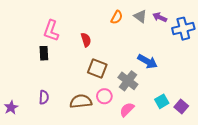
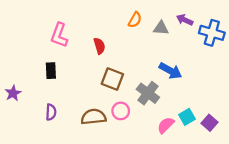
gray triangle: (140, 16) -> (161, 28), moved, turned -32
blue cross: (183, 29) -> (212, 33), turned 30
black rectangle: (44, 53) -> (51, 71), moved
purple star: (11, 108) -> (13, 93), moved
pink semicircle: (127, 110) -> (166, 125), moved

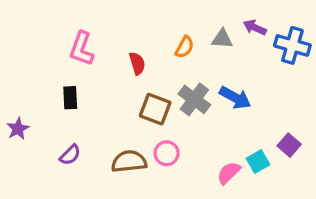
orange semicircle: (135, 20) -> (185, 47), moved
gray cross: (148, 93) -> (194, 99), moved
purple semicircle: (51, 112) -> (70, 155), turned 42
purple square: (209, 123) -> (289, 145), moved

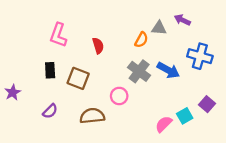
blue cross: (292, 45) -> (200, 56), moved
orange semicircle: (185, 47) -> (141, 40), moved
brown square: (155, 109) -> (78, 78), moved
pink circle: (167, 153) -> (119, 96), moved

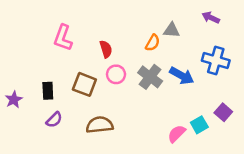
purple arrow: (182, 20) -> (211, 18), moved
black rectangle: (50, 70) -> (48, 91), moved
pink circle: (119, 96) -> (116, 74), moved

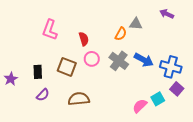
blue cross: (216, 60) -> (171, 67), moved

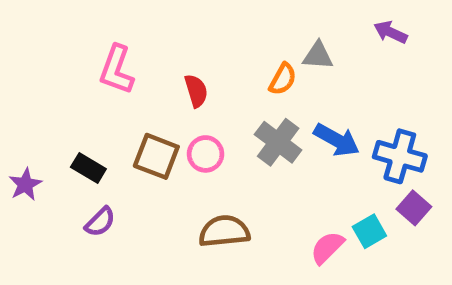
pink circle: (92, 59) -> (206, 154), moved
black rectangle: (38, 72) -> (88, 168), turned -56
brown semicircle: (79, 99) -> (224, 231), moved

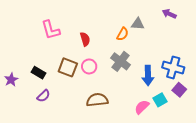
pink L-shape: (117, 70) -> (51, 30), turned -35
blue arrow: (337, 140) -> (148, 76), moved, turned 60

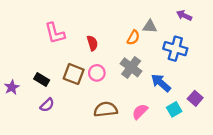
blue cross: (173, 67) -> (175, 49), moved
blue arrow: (148, 76) -> (161, 83), turned 132
pink semicircle: (142, 107) -> (140, 112), moved

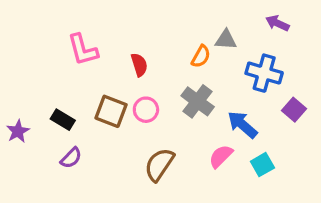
purple square: (195, 98) -> (294, 110), moved
brown semicircle: (106, 109) -> (159, 165), turned -50
pink semicircle: (140, 112) -> (221, 156), moved

